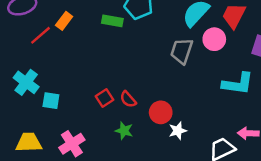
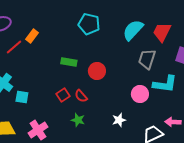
green rectangle: (112, 21) -> (69, 62), moved
pink circle: (214, 39) -> (140, 94), moved
gray trapezoid: (182, 51) -> (147, 59), moved
red circle: (161, 112) -> (97, 71), moved

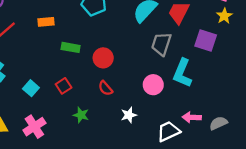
orange rectangle: (32, 36) -> (46, 22), moved, turned 48
cyan L-shape: (165, 84) -> (182, 73), turned 105
red semicircle: (81, 96) -> (105, 88), moved
cyan square: (22, 97) -> (31, 88), moved, turned 32

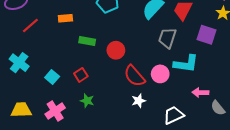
cyan L-shape: (182, 73) -> (186, 64), turned -105
red semicircle: (105, 88) -> (134, 76), moved, size x1.6
green star: (81, 115) -> (87, 101), moved
pink arrow: (192, 117) -> (200, 92), moved
gray semicircle: (218, 123) -> (218, 108), turned -105

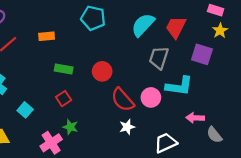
green rectangle: (87, 41) -> (64, 69), moved
cyan square: (52, 77) -> (25, 110), moved
pink cross: (55, 111) -> (51, 143), moved

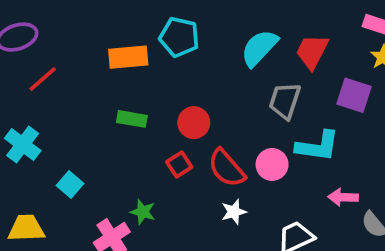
orange rectangle: (47, 36) -> (128, 57), moved, size x1.5
red square: (64, 99) -> (179, 164), moved

